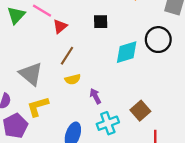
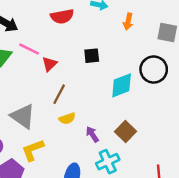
brown square: (140, 111) -> (125, 132), moved

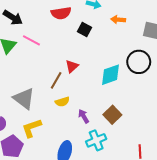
orange arrow: (128, 22) -> (118, 20), turned 80
black square: (92, 56) -> (85, 29), moved, turned 32
red triangle: (49, 64) -> (72, 66), moved

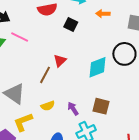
yellow semicircle: (62, 102) -> (48, 106), moved
brown square: (112, 115) -> (101, 106), turned -30

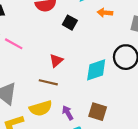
pink line: (20, 37) -> (14, 44), moved
brown line: (45, 75) -> (48, 82), moved, turned 72
yellow semicircle: (48, 106) -> (41, 108), size x1.5

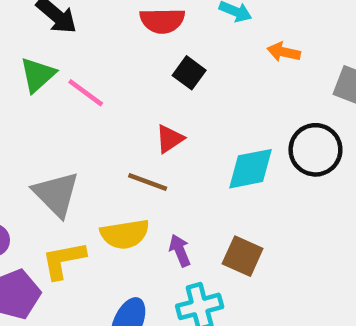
black square: (70, 23) -> (189, 73), moved

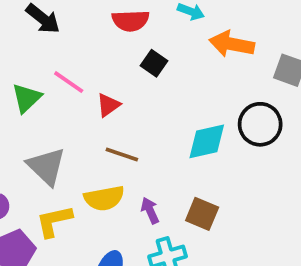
orange arrow: (284, 52) -> (232, 44), size x1.6
green triangle: (38, 75) -> (27, 98), moved
red triangle: (170, 139) -> (108, 105), moved

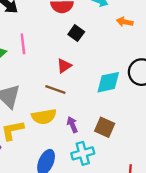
orange arrow: (232, 44) -> (125, 22), size x0.6
pink line: (69, 82) -> (23, 44), turned 48
red triangle: (108, 105) -> (64, 66), moved

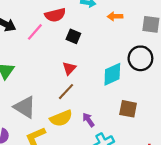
pink line: (23, 44) -> (35, 32), moved, turned 60
brown line: (55, 90) -> (66, 92), turned -54
brown square: (105, 127) -> (128, 109), moved

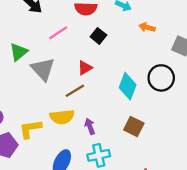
pink line: (35, 32) -> (58, 33), moved
cyan diamond: (112, 74) -> (128, 86), turned -60
gray triangle: (25, 107) -> (43, 69), moved

